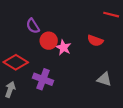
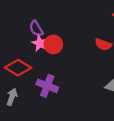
pink star: (63, 47) -> (40, 43), moved

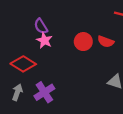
red circle: (53, 44) -> (83, 42), moved
purple cross: (47, 86) -> (44, 92), moved, turned 36

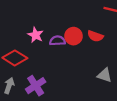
purple semicircle: (41, 26) -> (57, 41), moved, turned 119

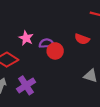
red circle: (73, 36) -> (55, 51), moved

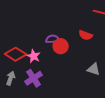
pink star: (26, 38) -> (34, 56), moved

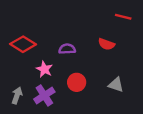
red circle: (61, 46) -> (77, 82), moved
red diamond: (16, 54) -> (23, 44), moved

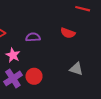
red circle: (77, 82) -> (34, 76), moved

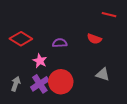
red circle: (34, 76) -> (61, 82), size x1.5

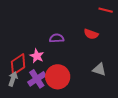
red diamond: (21, 39) -> (18, 64), moved, turned -65

